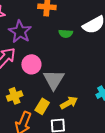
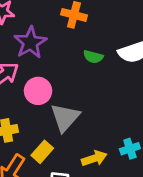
yellow arrow: (69, 103) -> (94, 158), moved

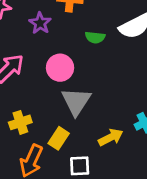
purple star: (30, 43) -> (40, 23), moved, size x0.7
pink circle: (38, 91) -> (60, 68), moved

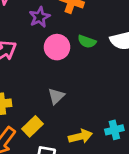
pink circle: (60, 68) -> (57, 47), moved
gray triangle: (76, 101) -> (56, 96), size x0.6

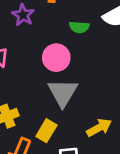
pink circle: (57, 47) -> (56, 58), moved
gray triangle: (56, 96) -> (63, 93), size x1.6

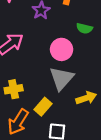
yellow arrow: (99, 128) -> (86, 98), moved

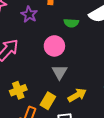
gray triangle: (62, 78) -> (60, 72), size x0.7
yellow arrow: (86, 98) -> (77, 95), moved

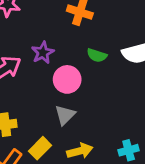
purple star: (29, 14) -> (43, 53), moved

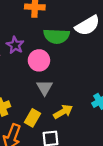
green semicircle: (97, 55) -> (56, 36), size x1.6

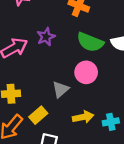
pink circle: (39, 60) -> (86, 72), moved
yellow arrow: (63, 112) -> (83, 117), moved

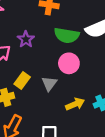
yellow rectangle: (38, 115) -> (22, 80), moved

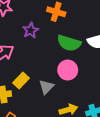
purple star: (26, 39) -> (31, 30), moved

